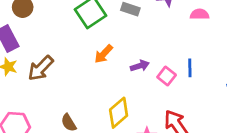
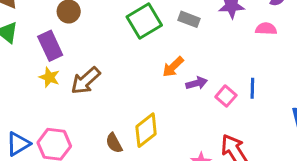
orange arrow: (103, 54) -> (173, 67), moved
yellow diamond: (119, 113) -> (146, 130), moved

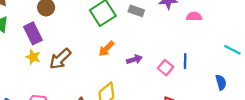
orange arrow: (173, 67) -> (106, 49), moved
purple arrow: (197, 83) -> (134, 59), moved

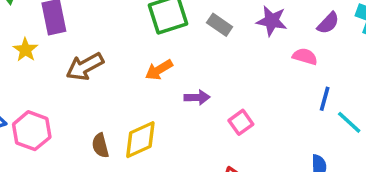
yellow star: (33, 57) -> (25, 50), moved
blue line: (185, 61) -> (325, 99), moved

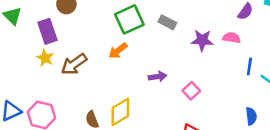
purple star: (272, 21) -> (202, 40), moved
yellow star: (25, 50) -> (45, 58), moved
orange arrow: (159, 70) -> (118, 51), moved

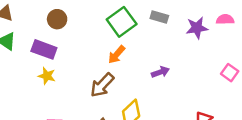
purple rectangle: (47, 31) -> (44, 49), turned -40
brown arrow: (74, 64) -> (102, 85), moved
pink square: (191, 91) -> (230, 73), moved

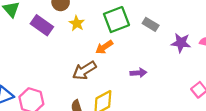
yellow star: (47, 76) -> (77, 23), moved

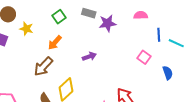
green square: (116, 20) -> (59, 17), size x0.6
purple star: (181, 43) -> (108, 23), moved

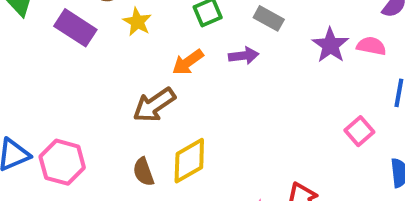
purple star: (108, 23) -> (330, 45), moved, turned 30
purple arrow: (89, 56) -> (244, 56), moved

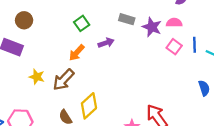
gray rectangle: (269, 18) -> (127, 19), moved
yellow star: (137, 22) -> (37, 77), moved
pink square: (359, 131) -> (174, 47), moved

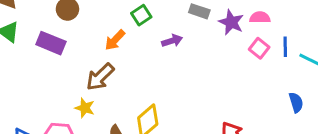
orange arrow: (77, 53) -> (115, 40), moved
yellow star: (37, 77) -> (85, 108), moved
brown arrow: (63, 80) -> (100, 77), moved

